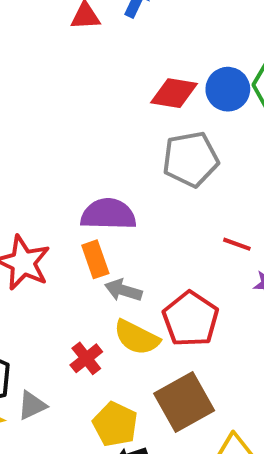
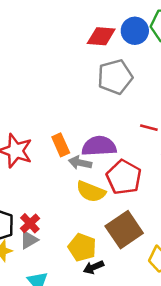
purple semicircle: (108, 214) -> (99, 146), moved
red cross: (86, 358) -> (30, 223), moved

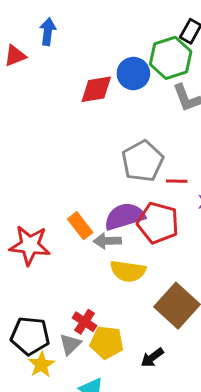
gray pentagon: (115, 77) -> (143, 161), moved
red pentagon: (124, 177) -> (158, 223), moved
red cross: (30, 223) -> (85, 322), moved
yellow pentagon: (82, 247) -> (107, 342), moved

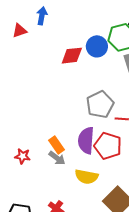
purple semicircle: (125, 216) -> (86, 140), turned -72
gray arrow: (107, 241) -> (57, 158), moved, turned -144
red star: (30, 245) -> (23, 156), size x0.6

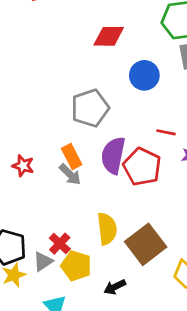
blue circle: (97, 46) -> (144, 75), moved
gray pentagon: (100, 105) -> (90, 108), moved
yellow semicircle: (86, 177) -> (107, 229), moved, turned -115

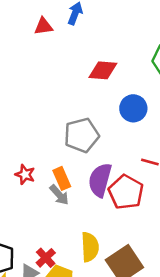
red star: (23, 166) -> (25, 174), moved

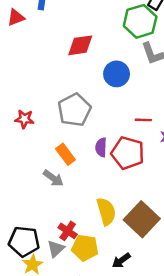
red star: (25, 174) -> (24, 119), moved
purple semicircle: (100, 180) -> (101, 147), size x0.6
gray arrow: (59, 195) -> (53, 178), moved

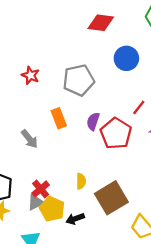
red line: (143, 120) -> (139, 107), turned -70
gray arrow: (53, 178) -> (30, 139), moved
yellow semicircle: (106, 211) -> (81, 181), size x0.6
gray triangle: (56, 249) -> (36, 202), moved
black arrow: (121, 260) -> (75, 219), moved

